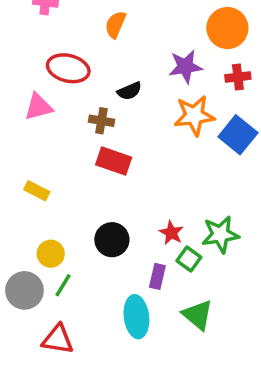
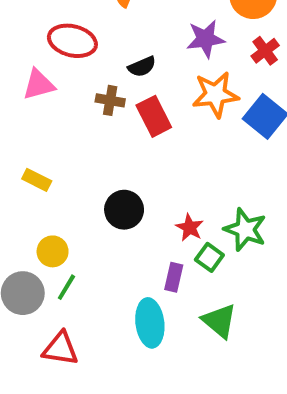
red cross: (238, 77) -> (265, 51), turned -30
red rectangle: (114, 161) -> (154, 116), moved, turned 44
green star: (220, 234) -> (245, 230), turned 30
black circle: (112, 240) -> (124, 210), moved

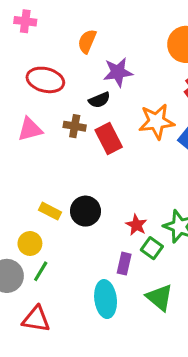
purple star: (206, 39) -> (118, 72), moved
pink triangle: (39, 85) -> (30, 129), moved
yellow rectangle: (37, 180) -> (50, 211), moved

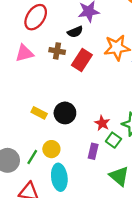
red ellipse: (45, 80) -> (36, 17), turned -70
red rectangle: (109, 139) -> (82, 60), turned 60
yellow circle: (30, 243) -> (51, 149), moved
cyan ellipse: (106, 299) -> (59, 177), moved

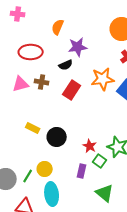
red ellipse: (36, 17) -> (31, 52), turned 55
brown cross: (57, 51) -> (42, 82), moved
yellow rectangle: (39, 113) -> (33, 128), moved

